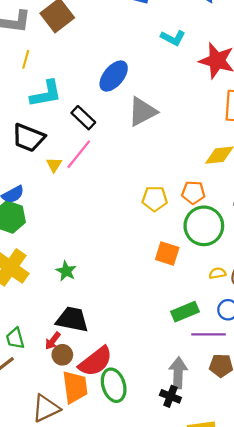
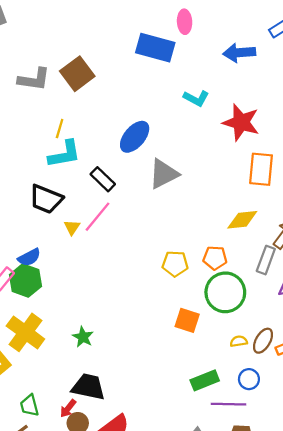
yellow line: (26, 59) -> (60, 129), moved

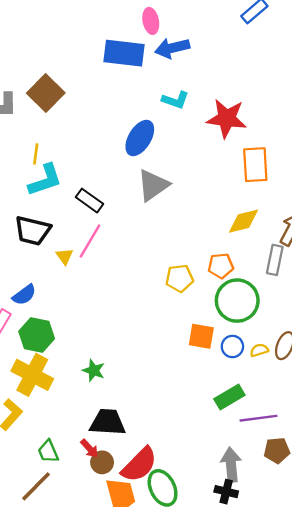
blue arrow: (239, 53) -> (172, 48), moved
blue ellipse: (135, 137) -> (140, 138), moved
green hexagon: (25, 280) -> (37, 335), moved
blue circle: (249, 379) -> (232, 346), moved
red arrow: (68, 409) -> (90, 448), turned -72

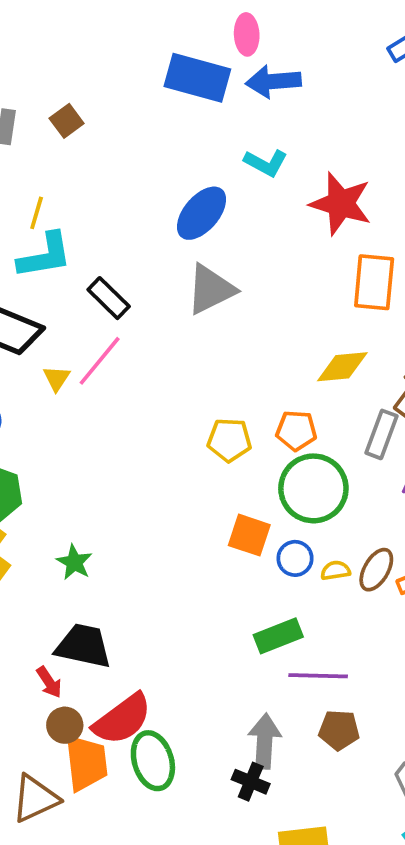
brown square: (46, 93) -> (67, 121), size x0.6
brown circle: (102, 462) -> (65, 725), moved

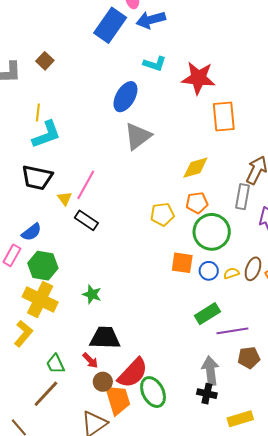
blue rectangle: (197, 78) -> (110, 25), turned -60
black rectangle: (109, 298) -> (86, 220), moved
yellow diamond: (342, 367) -> (195, 168), moved

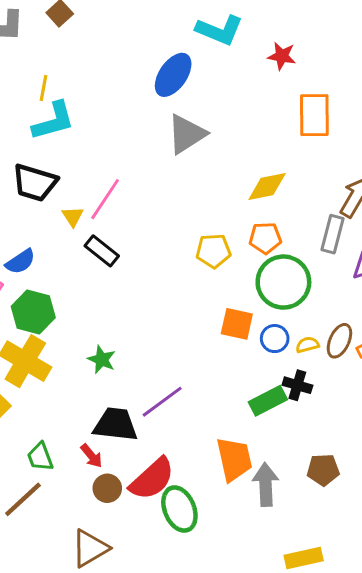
cyan L-shape: (155, 64) -> (220, 30), size x1.4
red star: (198, 78) -> (282, 56), size x0.6
purple line: (232, 331) -> (162, 402), moved, turned -32
black cross: (207, 394) -> (297, 385), moved
orange trapezoid: (118, 400) -> (234, 459), moved

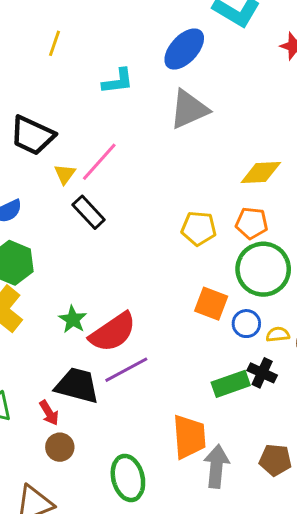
cyan L-shape: (53, 121) -> (118, 81), moved, size x0.7
red semicircle: (152, 479) -> (113, 332), moved

